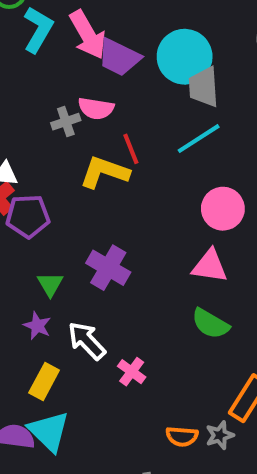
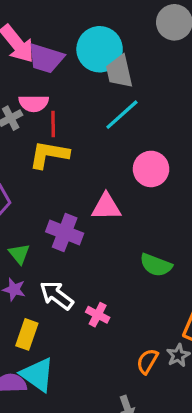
red line: (131, 149) -> (53, 124), moved, turned 30
pink triangle: (210, 266) -> (106, 207), moved
orange semicircle: (182, 436) -> (147, 361), turned 125

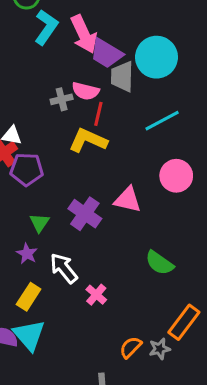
gray trapezoid: (119, 72) -> (122, 77), moved

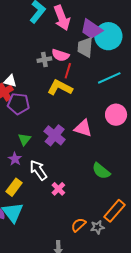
purple trapezoid: (106, 53) -> (91, 29), moved

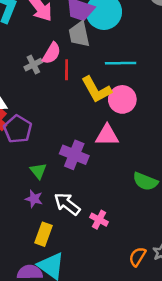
pink semicircle: (60, 55) -> (52, 53), turned -60
cyan line: (109, 78) -> (121, 63), turned 40
yellow L-shape: (60, 88) -> (96, 90), moved, turned -130
purple pentagon: (18, 104) -> (18, 129), turned -30
pink circle: (116, 115) -> (122, 99), moved

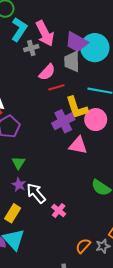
gray cross: (33, 65) -> (31, 48), moved
red line: (67, 70) -> (56, 87), turned 63
purple cross: (74, 155) -> (63, 121), moved, turned 30
purple star: (34, 199) -> (19, 185), moved

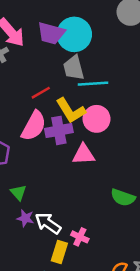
gray trapezoid: (72, 62) -> (74, 68), moved
pink semicircle: (47, 72) -> (34, 126), moved, size x1.4
purple cross: (63, 121) -> (59, 130), turned 30
yellow rectangle: (13, 213) -> (59, 252), moved

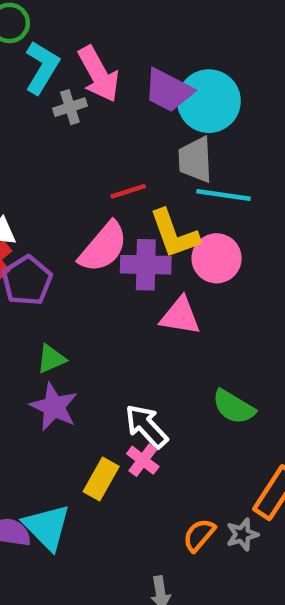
green triangle: (18, 193) -> (51, 359), turned 36
purple star: (25, 218) -> (54, 407), size x1.5
white arrow: (48, 223) -> (146, 426), moved

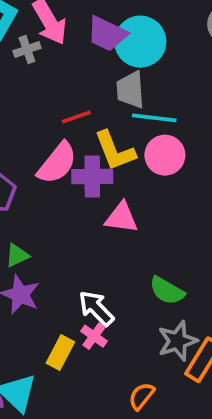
pink circle: (217, 258) -> (165, 155), moved
gray star: (242, 534) -> (177, 341), moved, size x1.5

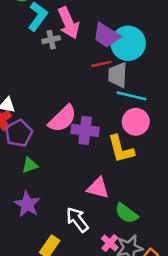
red line: (76, 117) -> (101, 64), moved
yellow L-shape: (115, 151) -> (121, 149), moved
pink triangle: (121, 218) -> (98, 188), moved
green triangle: (17, 255) -> (30, 165), moved
pink cross: (94, 336) -> (110, 243), moved

